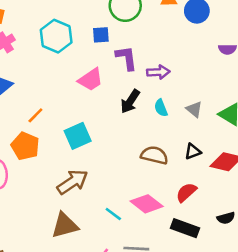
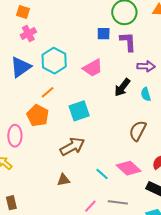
cyan hexagon: (56, 36) -> (54, 61), moved
purple L-shape: (126, 58) -> (128, 42), moved
brown semicircle: (154, 155) -> (138, 131), turned -80
brown triangle: (65, 225) -> (63, 180), size x0.6

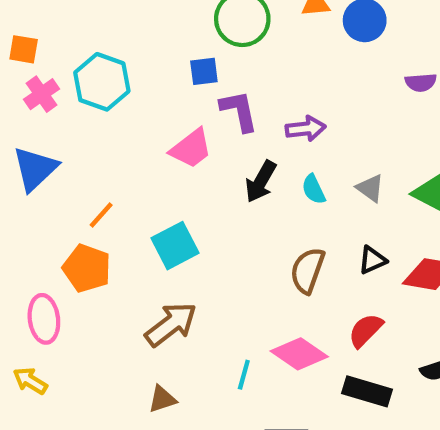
purple L-shape: (128, 42) -> (239, 111), moved
cyan hexagon: (54, 61) -> (102, 82), moved
cyan line: (102, 174) -> (244, 375), turned 72

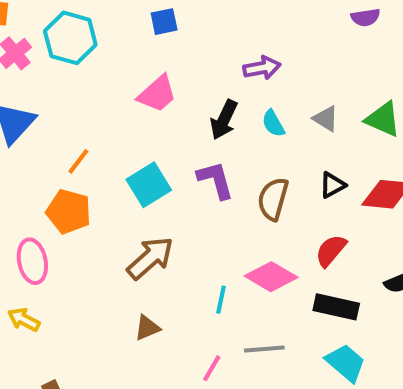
purple L-shape: (239, 111) -> (215, 180), moved

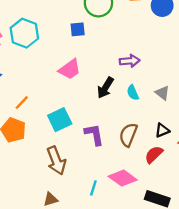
purple L-shape: (215, 180) -> (94, 135), moved
red semicircle: (331, 250) -> (154, 154), moved
brown arrow: (150, 258) -> (56, 161), turned 104

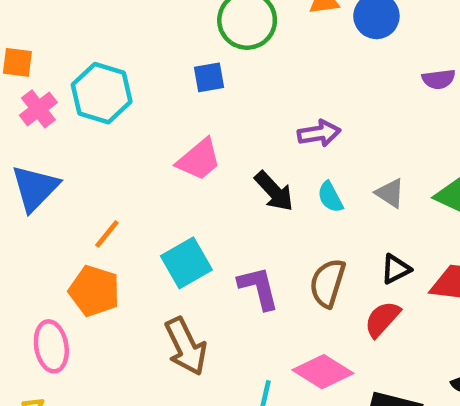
black arrow: (105, 88) -> (274, 191), turned -70

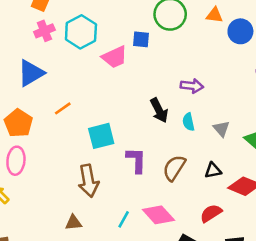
pink trapezoid: (199, 160) -> (115, 57), moved
orange pentagon: (94, 291) -> (18, 123), moved
red semicircle: (382, 319) -> (211, 213), moved

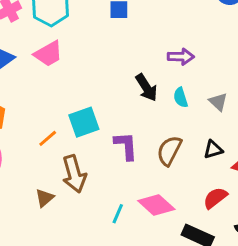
pink trapezoid: (115, 57) -> (48, 54), moved
orange line: (63, 108) -> (48, 138), moved
brown triangle: (73, 223) -> (45, 198), moved, turned -30

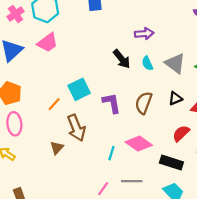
gray triangle: (218, 102) -> (175, 63), size x1.5

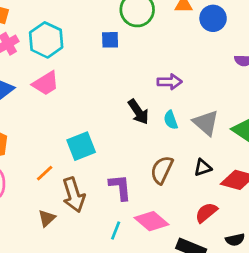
purple L-shape: (112, 103) -> (120, 187), moved
orange line: (54, 104) -> (45, 173), moved

